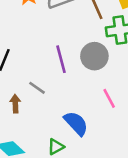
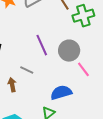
gray circle: (94, 56) -> (69, 51), moved
blue semicircle: (76, 123) -> (61, 92), turned -55

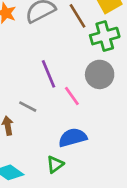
gray circle: (69, 51) -> (100, 74), moved
pink line: (83, 69) -> (72, 96), moved

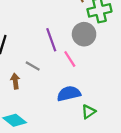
gray circle: (100, 74) -> (84, 34), moved
green triangle: (55, 164) -> (88, 112), moved

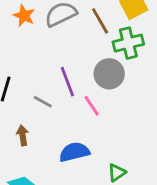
gray line: (33, 66) -> (43, 102), moved
blue semicircle: (69, 94) -> (74, 152), moved

